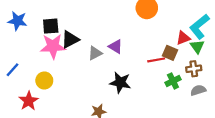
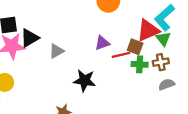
red triangle: (183, 38) -> (148, 30), size x1.5
purple triangle: (116, 46) -> (102, 43), moved, turned -48
green cross: (173, 81) -> (140, 64), moved, turned 32

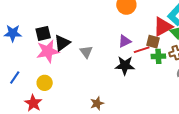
gray triangle: (56, 51) -> (86, 52), turned -32
black star: (84, 81) -> (125, 65), moved

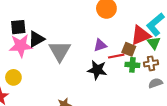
gray triangle: (86, 52) -> (60, 51), size x1.6

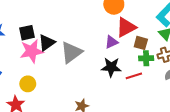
red triangle: (141, 35) -> (126, 27), moved
gray triangle: (60, 51) -> (71, 52), turned 30
red line: (116, 56) -> (134, 76), moved

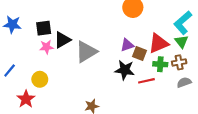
red triangle: (126, 27) -> (158, 43), moved
brown square: (141, 43) -> (140, 53), moved
pink star: (32, 51) -> (47, 47), size x0.6

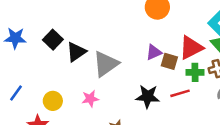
black square: (44, 28) -> (53, 40), turned -35
pink star: (47, 47) -> (90, 99), moved
black star: (125, 70) -> (148, 96), moved

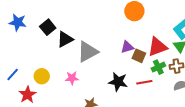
green cross: (195, 72) -> (158, 67), turned -32
blue line: (16, 93) -> (13, 75), moved

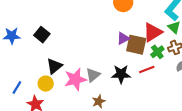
black triangle: (65, 39) -> (54, 66), moved
gray triangle: (88, 52) -> (93, 75), moved, size x0.7
brown square: (139, 56) -> (136, 45), size x1.5
pink star: (72, 78) -> (75, 79), size x1.6

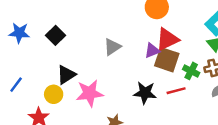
red triangle: (153, 32) -> (167, 39), moved
green cross: (157, 52) -> (191, 71), turned -32
gray triangle: (93, 75) -> (112, 47), moved
blue line: (17, 88) -> (16, 85), moved

